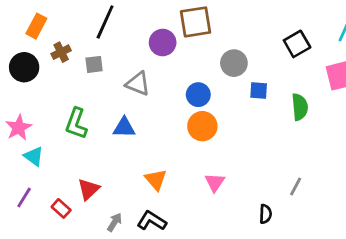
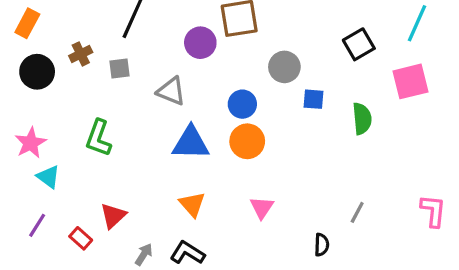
orange rectangle: (36, 26) -> (27, 23), moved
blue triangle: (124, 128) -> (191, 143), moved, size x1.4

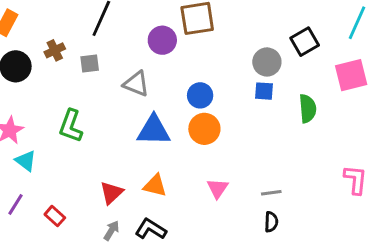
gray circle: (284, 67) -> (267, 62), moved
orange triangle: (192, 204) -> (155, 185), turned -35
pink L-shape: (433, 211) -> (356, 180), moved
gray line: (357, 212) -> (271, 193), moved, turned 54
red triangle: (113, 216) -> (111, 193), moved

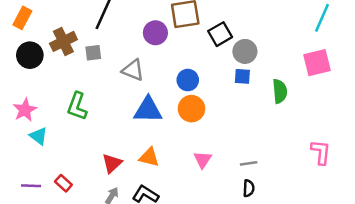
black square: (305, 42) -> (220, 34), moved
brown cross: (55, 50) -> (63, 41), size x1.5
purple line: (16, 204) -> (31, 186), moved, turned 60

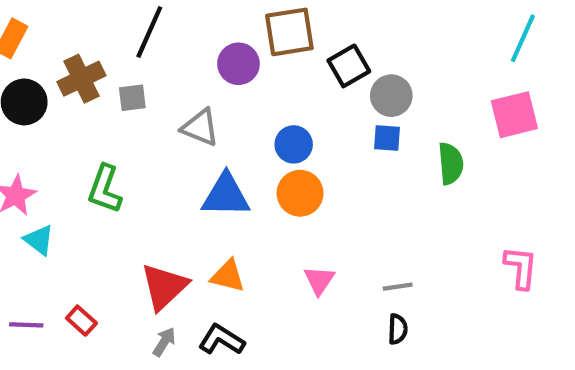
red triangle: (112, 163) -> (164, 287), size x1.4

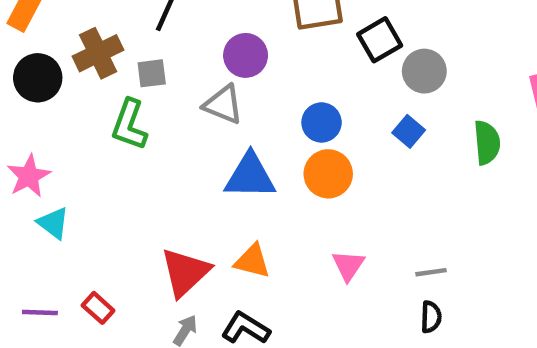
purple circle: (238, 64) -> (246, 55), moved
blue square: (387, 138) -> (409, 131), moved, turned 36
green L-shape: (105, 189) -> (129, 125), moved

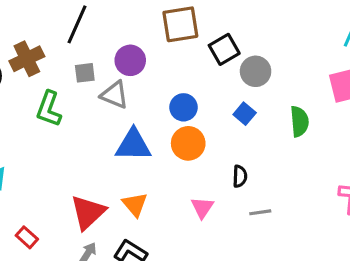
gray square: (152, 73) -> (85, 73), moved
orange triangle: (252, 261) -> (135, 204), turned 36
black semicircle: (431, 317) -> (240, 176), moved

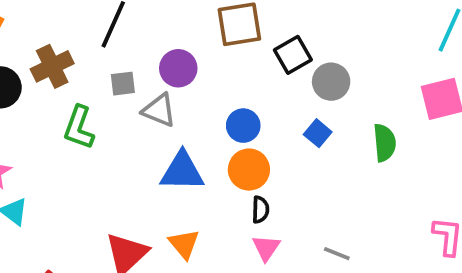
black semicircle: (240, 176) -> (260, 210), moved
gray line: (260, 212) -> (337, 254), turned 30

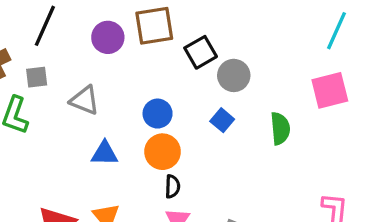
purple circle: (178, 68) -> (108, 37), moved
gray square: (123, 84) -> (37, 77), moved
blue triangle: (182, 171) -> (105, 153), size x0.7

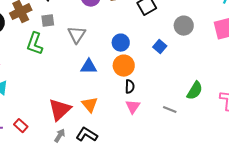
gray circle: (234, 75) -> (184, 26), moved
gray triangle: (85, 100) -> (77, 35), turned 42
green semicircle: (280, 128) -> (195, 91), moved, turned 36

